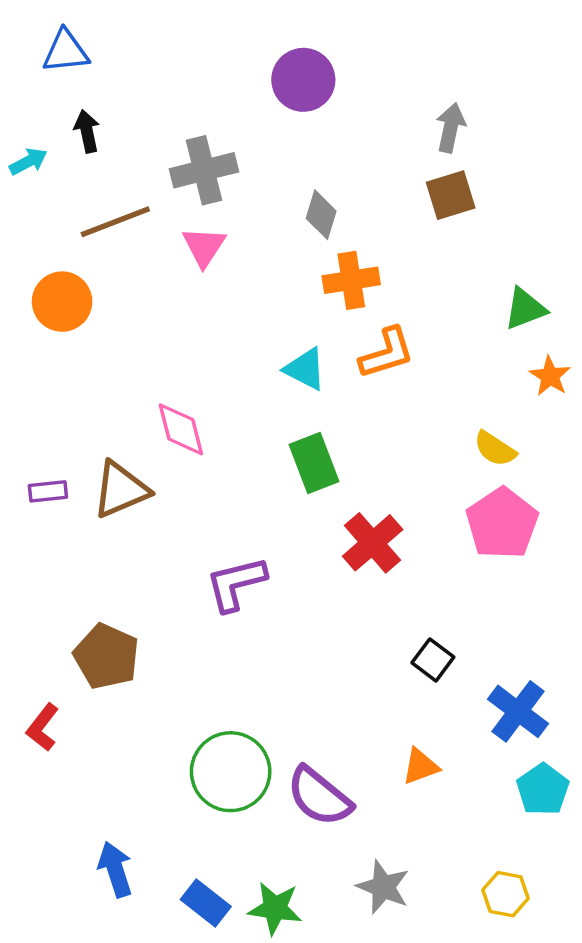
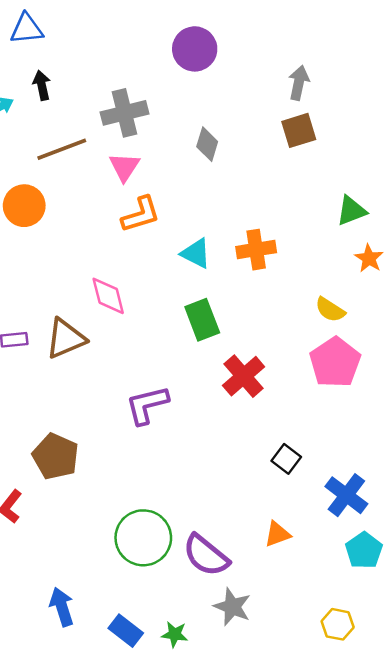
orange cross: (351, 280) -> (256, 250), moved
orange L-shape: (387, 353) -> (141, 214), moved
gray star: (383, 887) -> (232, 607), moved
green star: (275, 908) -> (175, 634), size x0.7

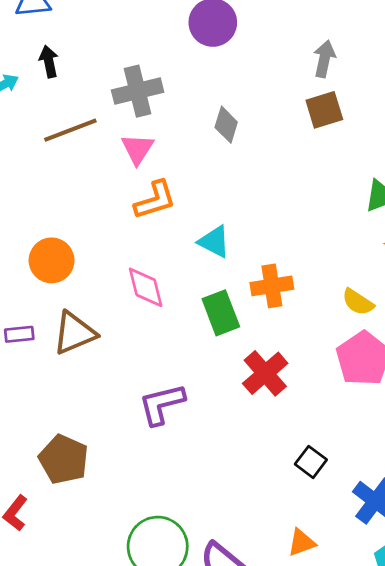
orange circle: (24, 206) -> (52, 260), moved
orange cross: (256, 250) -> (272, 286), moved
pink diamond: (108, 296) -> (146, 287), moved

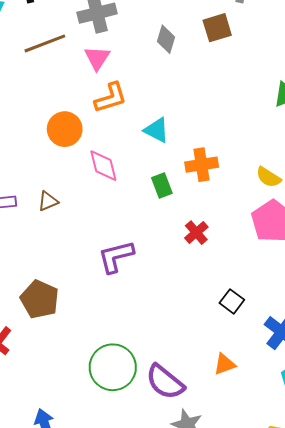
brown square: (324, 110) -> (217, 28), moved
orange circle: (52, 260) -> (65, 129), moved
green rectangle: (221, 313) -> (162, 185), size x0.7
brown triangle: (74, 333) -> (48, 201), size x0.6
red cross: (265, 373) -> (196, 233), size x0.7

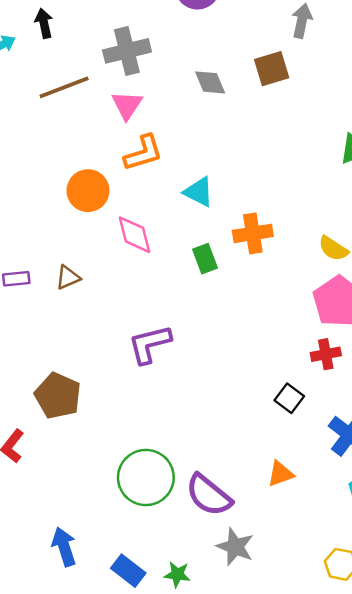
gray diamond: (166, 39) -> (210, 82), turned -40
red cross: (196, 233) -> (326, 354), moved, turned 30

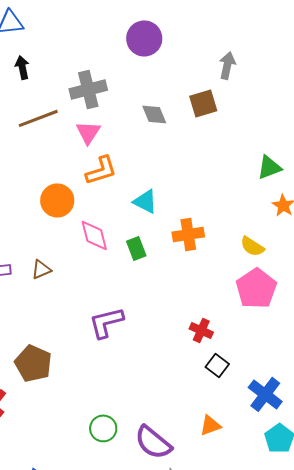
green rectangle: (205, 259) -> (136, 248), moved
red cross: (326, 354) -> (201, 330), moved, turned 35
green circle: (146, 478) -> (103, 428), size x0.6

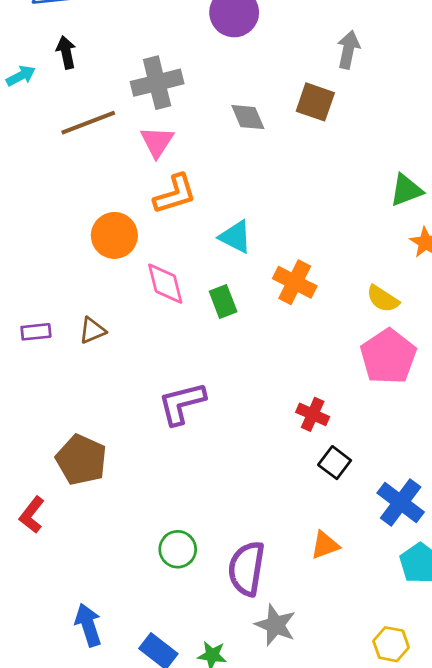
brown square: (203, 103) -> (315, 102), turned 36
orange cross: (188, 234) -> (295, 282), turned 36
purple semicircle: (153, 442) -> (247, 569), turned 60

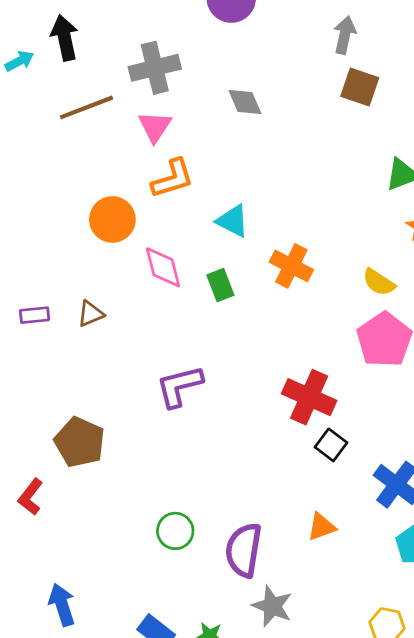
black arrow: (66, 52) -> (65, 38), size x1.4
brown square: (315, 102) -> (360, 87), moved
red cross: (313, 414) -> (309, 397), size x1.6
blue arrow: (88, 625) -> (62, 605), moved

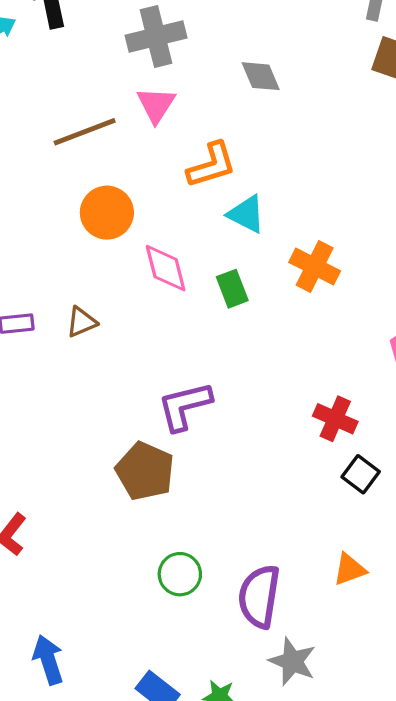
brown line: (86, 107) -> (85, 132), moved
orange L-shape: (173, 178) -> (212, 165), moved
red cross: (309, 397) -> (335, 419), size x0.7
brown pentagon: (80, 442) -> (145, 471), moved

